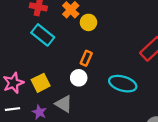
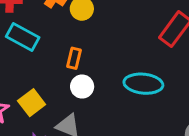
orange rectangle: (86, 58) -> (74, 58), moved

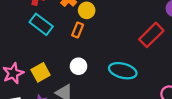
orange rectangle: (74, 58) -> (78, 30), moved

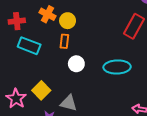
white circle: (78, 66) -> (76, 64), moved

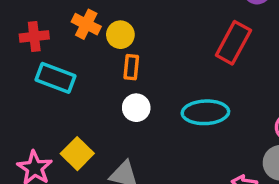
orange rectangle: (64, 41) -> (131, 67), moved

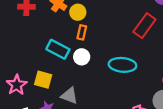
cyan rectangle: (56, 78) -> (58, 49), moved
yellow square: (77, 154) -> (43, 80), turned -36

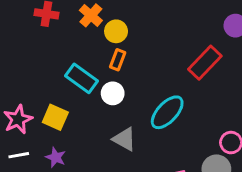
cyan ellipse: (122, 65) -> (167, 112), turned -60
gray triangle: (69, 96) -> (124, 139), moved

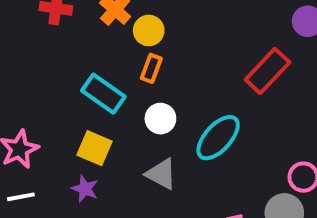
white circle: (113, 93) -> (160, 119), moved
yellow square: (55, 117) -> (95, 148), moved
purple star: (56, 157) -> (85, 189), moved

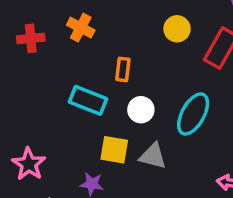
yellow circle: (149, 31) -> (177, 29), moved
yellow square: (95, 148) -> (114, 150), moved

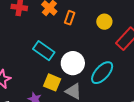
orange rectangle: (123, 69) -> (70, 18), moved
white circle: (141, 110) -> (73, 63), size x1.5

